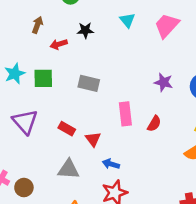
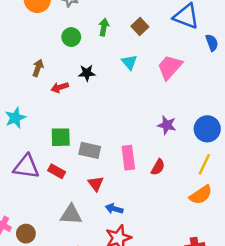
green square: (43, 78) -> (61, 137), moved
gray rectangle: (89, 83) -> (90, 150), moved
purple triangle: (25, 122) -> (26, 167), turned -40
red rectangle: (67, 129) -> (57, 171), moved

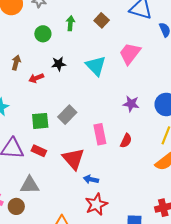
cyan triangle: (129, 62) -> (96, 66), moved, size x1.5
gray rectangle: (90, 150) -> (67, 115), moved, turned -54
red triangle: (96, 184) -> (73, 159), size x1.6
gray triangle: (71, 215) -> (30, 185), moved

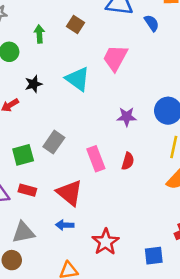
blue arrow: (91, 179) -> (65, 225), moved

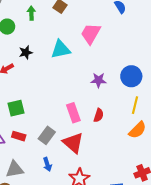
cyan triangle: (78, 79) -> (61, 49), turned -50
gray rectangle: (54, 142) -> (47, 135), moved
red triangle: (70, 193) -> (73, 143), moved
blue arrow: (65, 225) -> (47, 164), turned -112

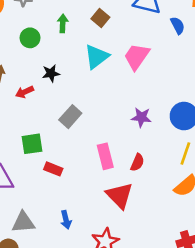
cyan triangle: (61, 49) -> (97, 57), moved, turned -30
gray rectangle: (47, 135) -> (70, 117), moved
red rectangle: (19, 136) -> (53, 169), moved
red triangle: (73, 143) -> (120, 195), moved

